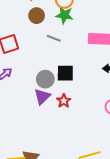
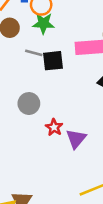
black square: (65, 73) -> (53, 61), moved
purple triangle: (42, 97) -> (76, 139), moved

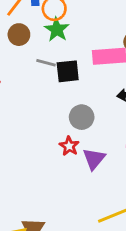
green star: (43, 23) -> (57, 30), turned 30
gray circle: (29, 104) -> (82, 117), moved

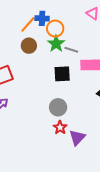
gray line: (46, 63) -> (71, 50), moved
gray circle: (82, 117) -> (58, 107), moved

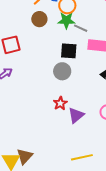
green star: (56, 44) -> (66, 20), turned 30
gray circle: (58, 107) -> (62, 71), moved

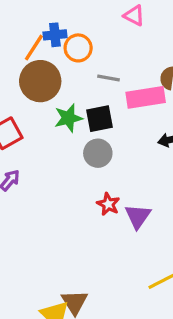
brown circle: (39, 19) -> (40, 81), size x1.6
green star: (66, 20) -> (68, 118), moved

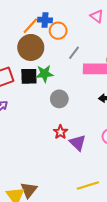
gray line: (109, 78) -> (74, 53), turned -72
black square: (99, 119) -> (29, 76), moved
purple triangle: (138, 216) -> (78, 143), turned -30

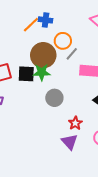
orange circle: (58, 31) -> (63, 41), moved
brown circle: (31, 47) -> (43, 55), moved
red star: (60, 132) -> (75, 123), moved

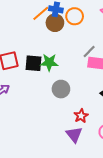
orange circle: (63, 41) -> (75, 16), moved
gray line: (72, 54) -> (89, 52), moved
brown circle: (43, 55) -> (55, 23), moved, size x0.7

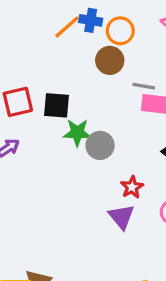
brown circle: (55, 23) -> (110, 60), moved
gray line: (89, 52) -> (144, 86), turned 56
green star: (49, 62) -> (77, 133), moved

